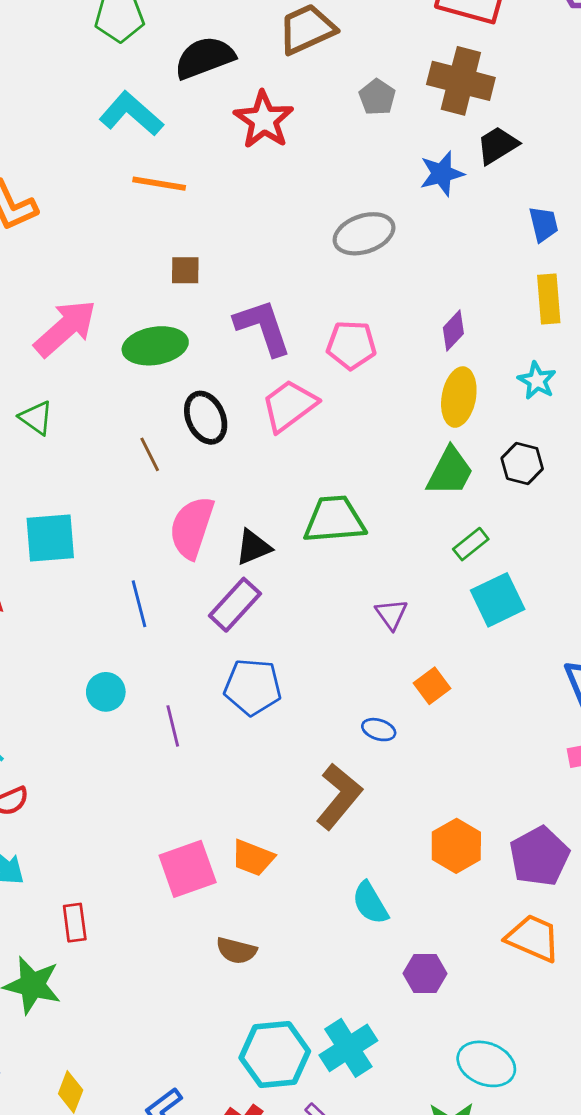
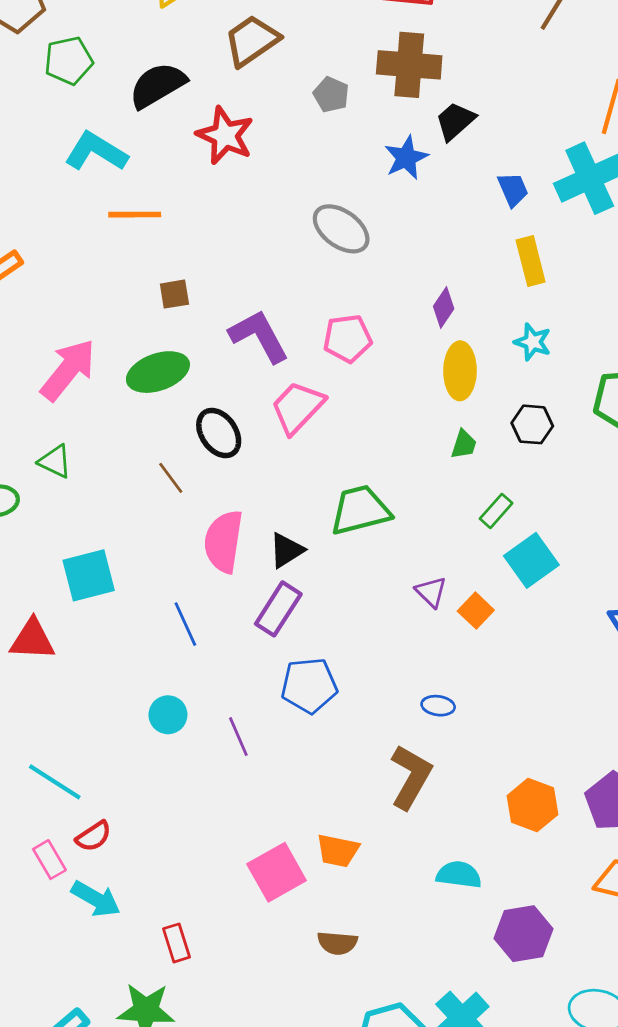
gray ellipse: (364, 234) -> (341, 229), turned 64
green trapezoid: (450, 472) -> (464, 444), size x0.6
orange square: (432, 686) -> (476, 611), moved
cyan semicircle: (370, 903) -> (459, 875), turned 138
purple hexagon: (425, 974) -> (524, 934), size x1.4

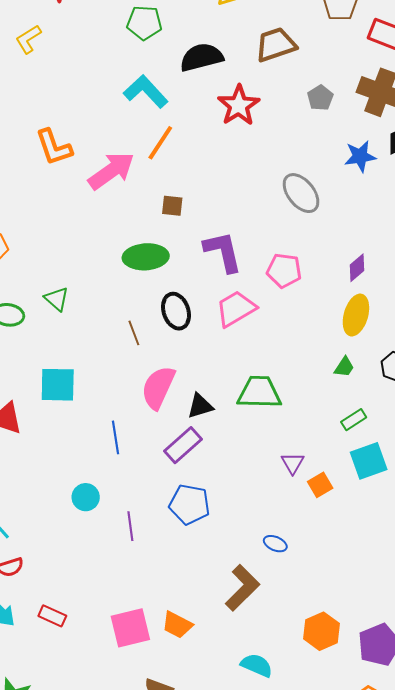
orange line: (135, 215) -> (160, 143), turned -72
pink arrow: (68, 370) -> (111, 171), moved
red rectangle: (176, 943) -> (52, 616), moved, turned -64

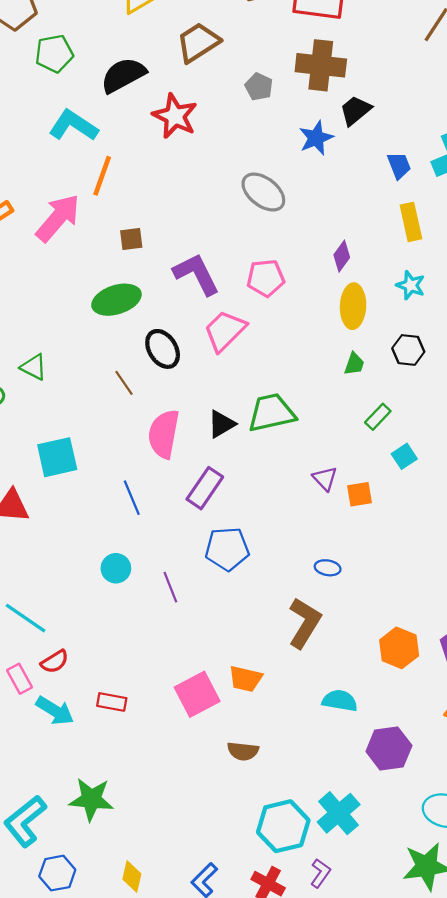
black triangle: (200, 406) -> (221, 424), moved
cyan square: (369, 461) -> (404, 456), size x0.6
orange square: (320, 485) -> (359, 494), turned 35

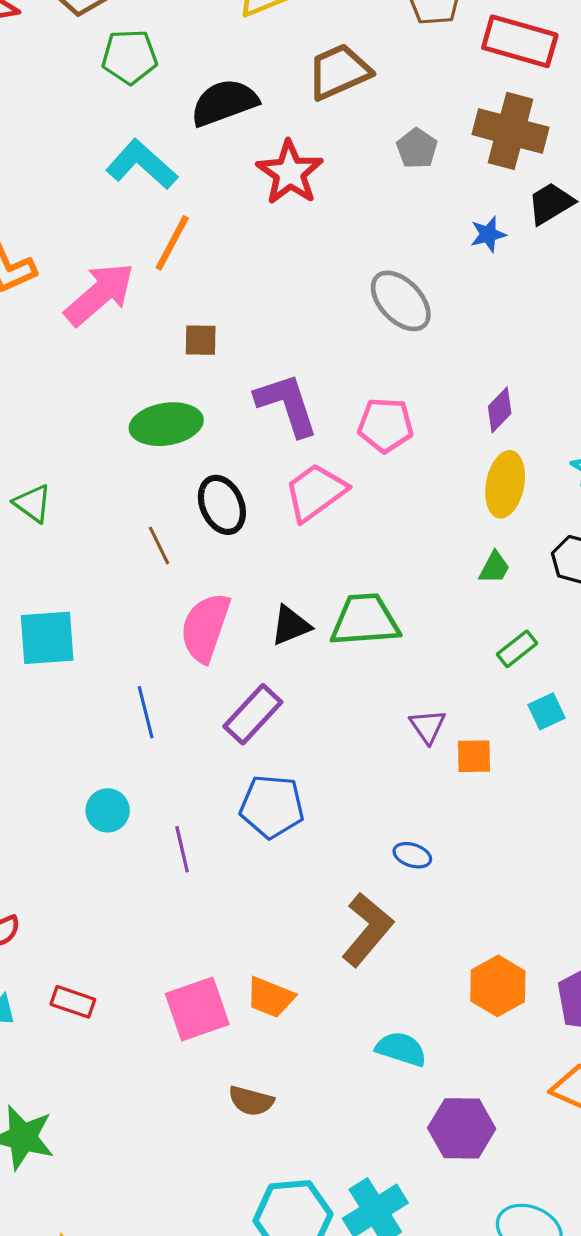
blue star: (316, 138) -> (488, 234), size x0.7

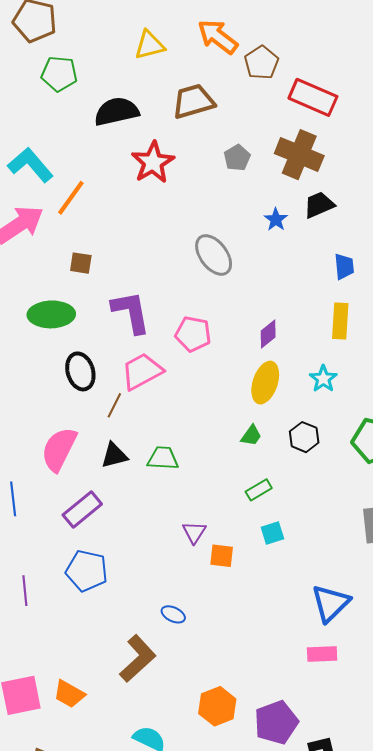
cyan L-shape: (142, 165) -> (30, 165), moved
blue star: (488, 234) -> (276, 220), turned -30
brown line: (159, 545) -> (114, 405), moved, turned 45
green trapezoid: (365, 620) -> (163, 458), size x0.7

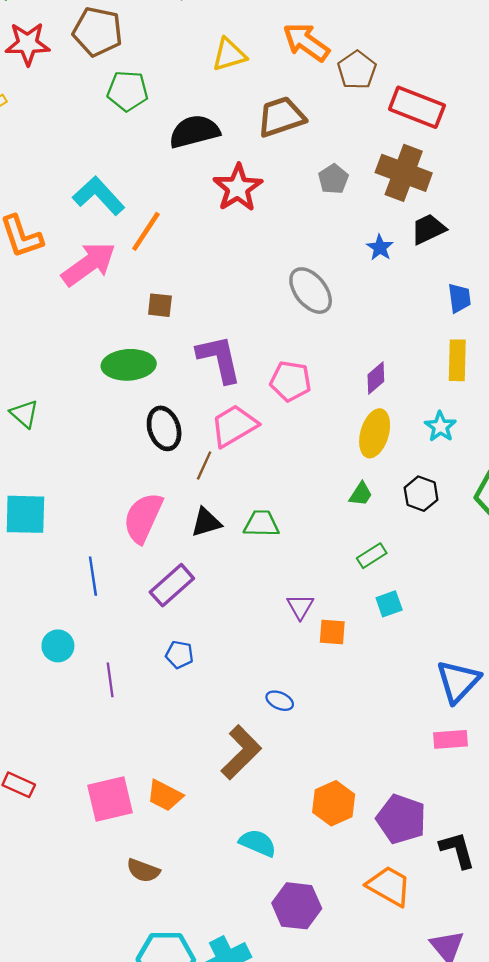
blue pentagon: (87, 571) -> (179, 655), size x0.6
purple pentagon: (276, 722) -> (401, 819), turned -30

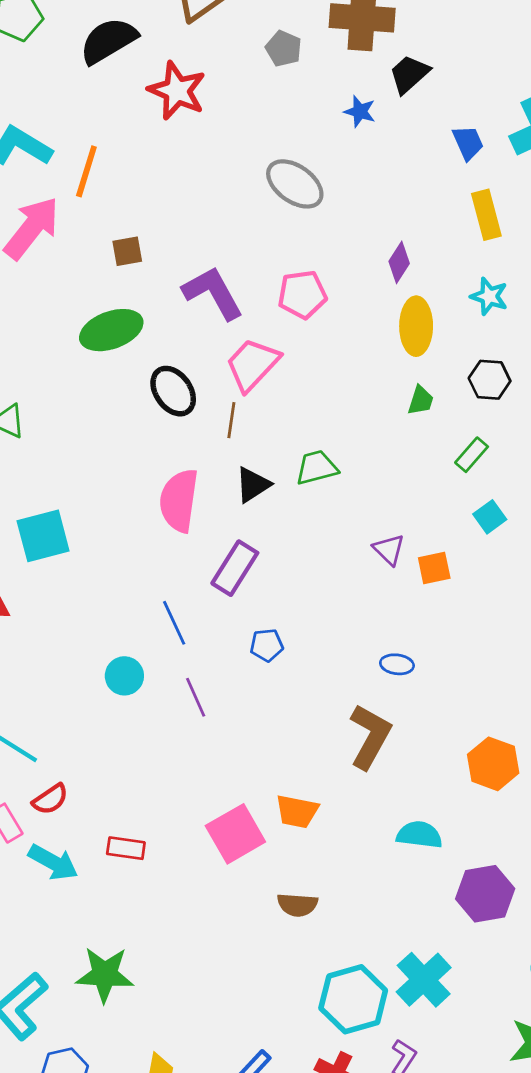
green rectangle: (372, 556) -> (472, 455), moved
blue line: (93, 576) -> (174, 623), moved

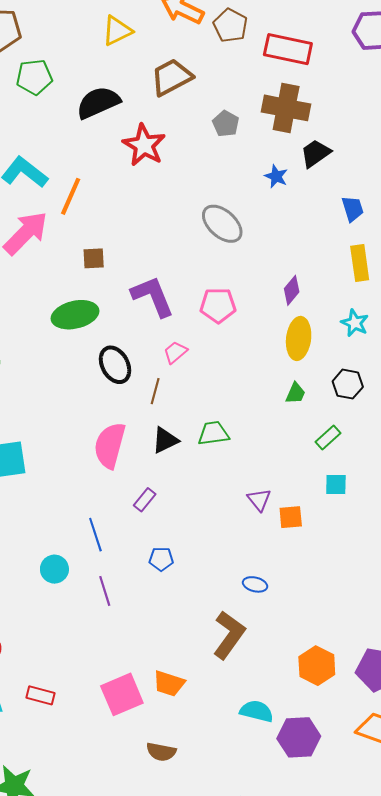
pink trapezoid: (252, 365) -> (175, 352), size x0.6
cyan square: (490, 517) -> (336, 485), turned 30
purple rectangle: (235, 568) -> (145, 500), size x0.6
purple hexagon: (485, 894) -> (299, 737), moved

